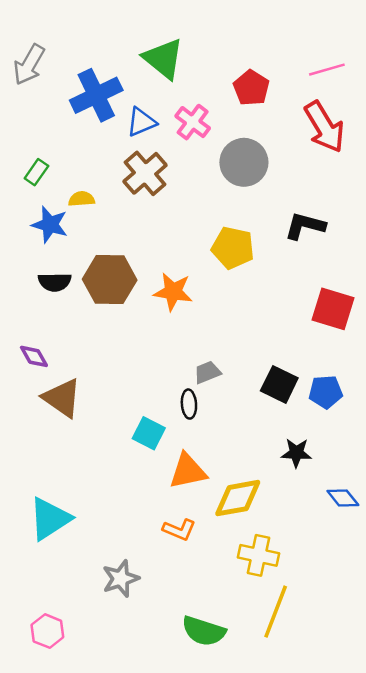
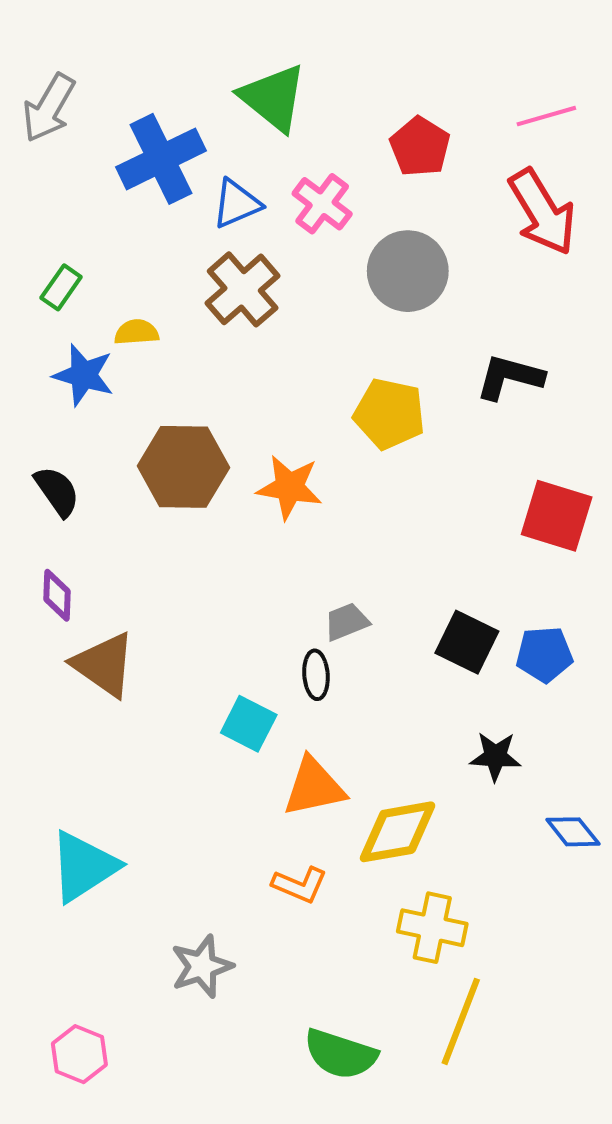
black semicircle: (55, 282) -> (57, 491), moved, turned -124
purple diamond: (34, 356) -> (57, 595), turned 32

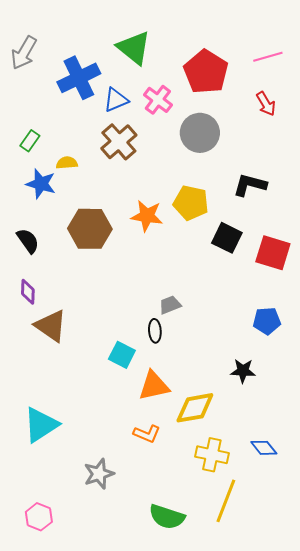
red pentagon: (420, 147) -> (206, 72), size x1.5
red arrow: (542, 212) -> (266, 104), size x0.6
orange star: (289, 487) -> (147, 216), moved
black square: (467, 642) -> (227, 238), moved
blue diamond: (573, 832) -> (264, 448), moved

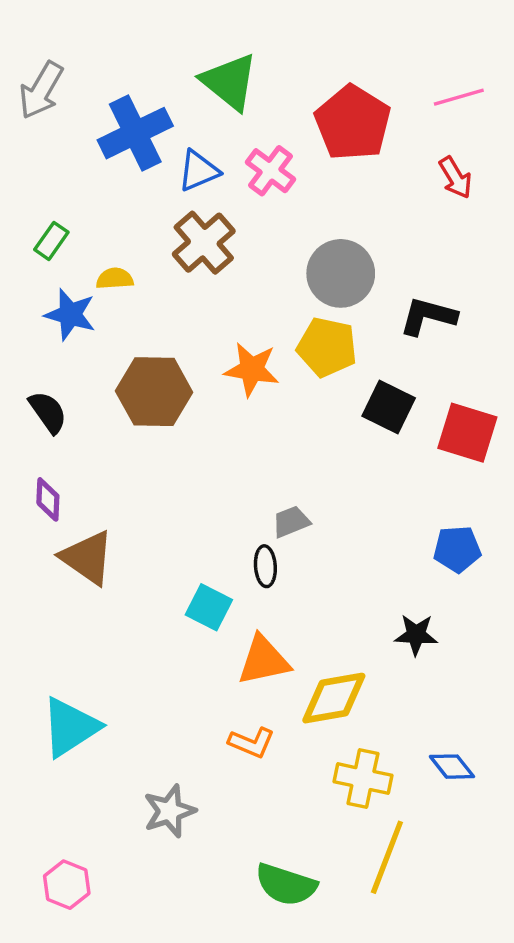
gray circle: (200, 133) -> (341, 273), moved

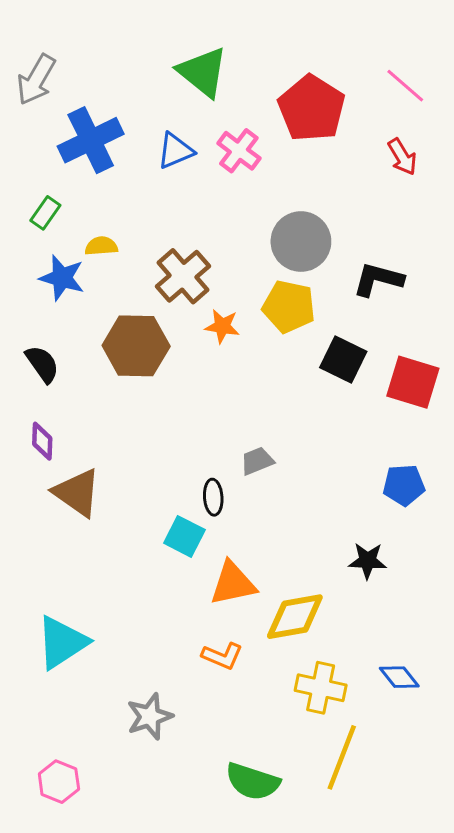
pink line: (459, 97) -> (405, 86), turned 57
blue cross: (135, 133) -> (91, 140), moved
brown cross: (204, 243) -> (183, 276), moved
orange star: (252, 369) -> (222, 326), size x0.7
black ellipse: (265, 566) -> (213, 497), moved

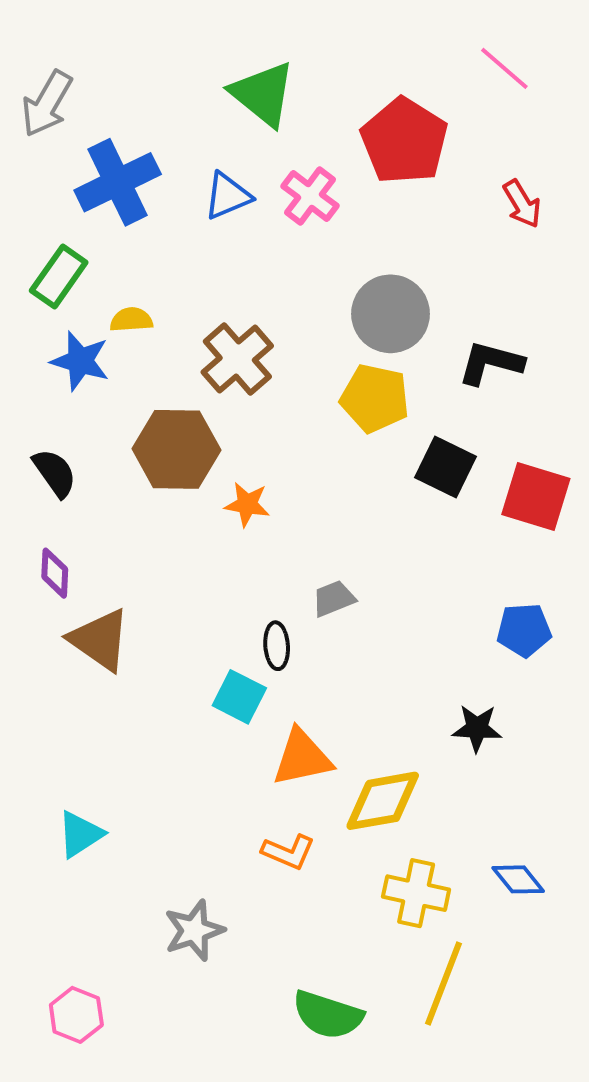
pink line: (405, 86) -> (504, 68), moved
green rectangle: (45, 213) -> (59, 277), size x1.4
orange star: (222, 326) -> (247, 504), moved
cyan triangle: (62, 642) -> (80, 834), size x0.7

